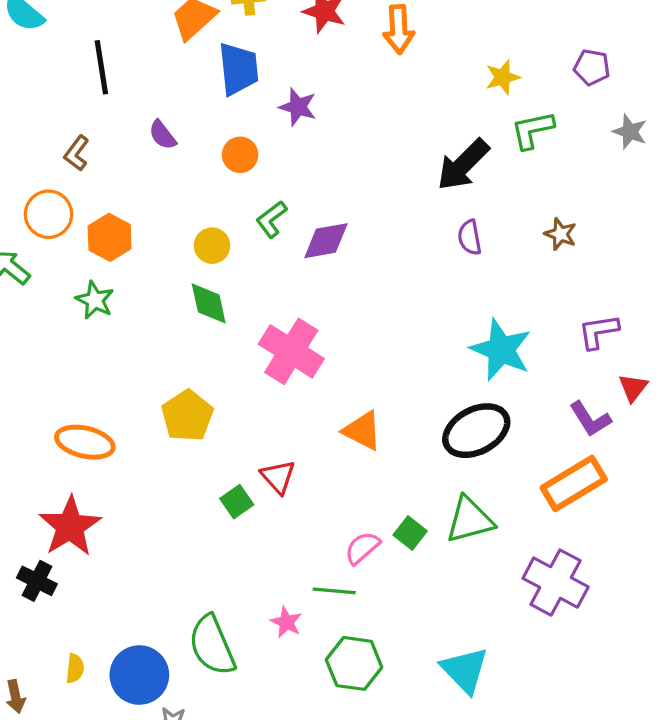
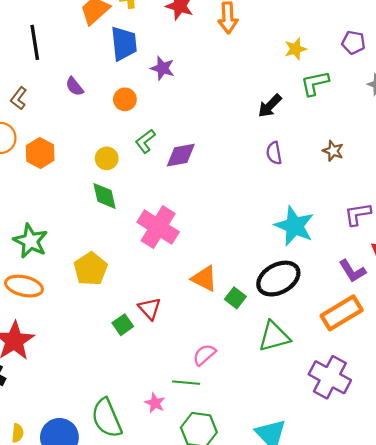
black arrow: (463, 165) -> (270, 106), size x0.7
green star: (95, 300) -> (30, 241), moved, size x1.4
green square: (410, 533) -> (235, 298), moved

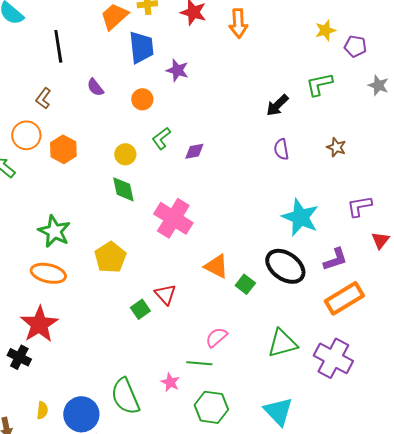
yellow star: (296, 49) -> (325, 30), moved
purple diamond: (181, 155) -> (194, 151), size x0.7
purple L-shape: (352, 271) -> (335, 259), moved, turned -76
black ellipse: (278, 279) -> (285, 266), turned 63
green triangle: (274, 336) -> (282, 343), moved

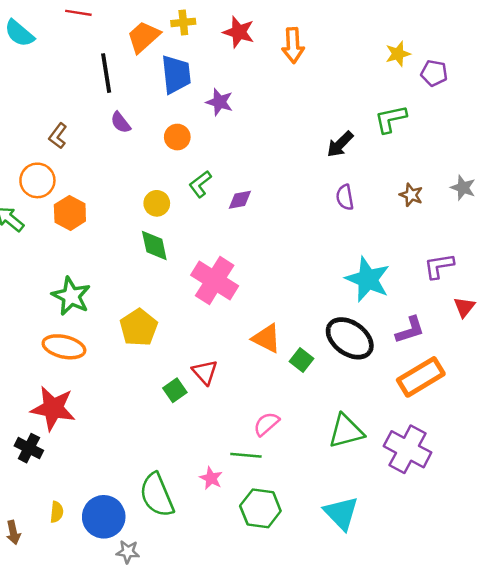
black line: (58, 46) -> (106, 73), moved
gray star: (378, 85) -> (463, 188), moved
orange hexagon: (63, 149) -> (70, 213), moved
red star: (39, 324) -> (53, 408), turned -30

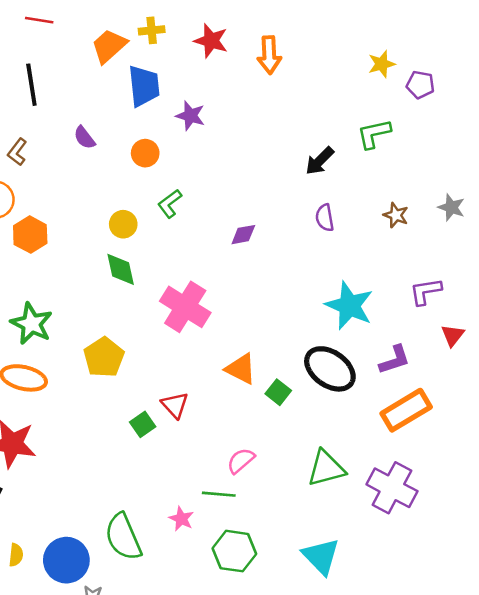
black line: (106, 73) -> (31, 85), moved
purple diamond: (240, 200) -> (243, 235), moved

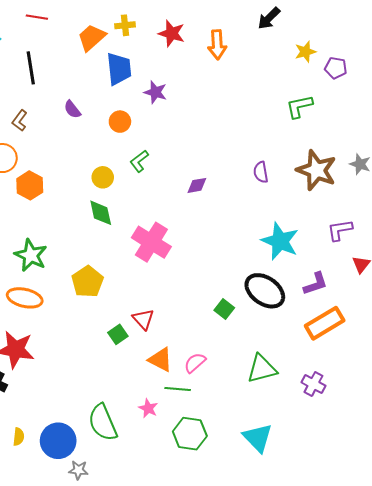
black arrow: (320, 161) -> (269, 18), moved
brown star: (396, 215) -> (317, 170), size x2.0
orange triangle: (241, 369) -> (160, 360), moved
purple cross: (392, 488) -> (313, 384), size x0.6

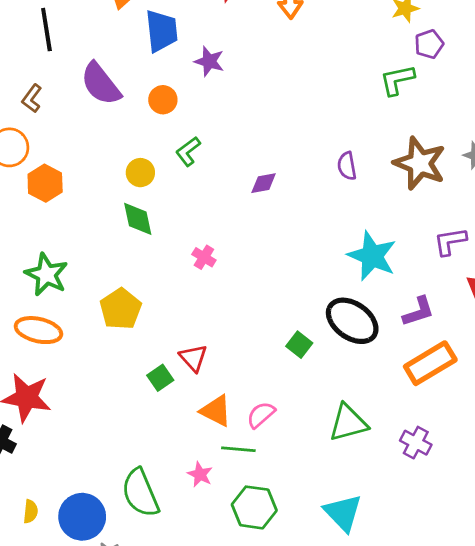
purple pentagon: (336, 68) -> (429, 44), moved, turned -30
purple semicircle: (72, 109) -> (101, 84), size x1.8
pink cross: (151, 242) -> (204, 257), size x0.5

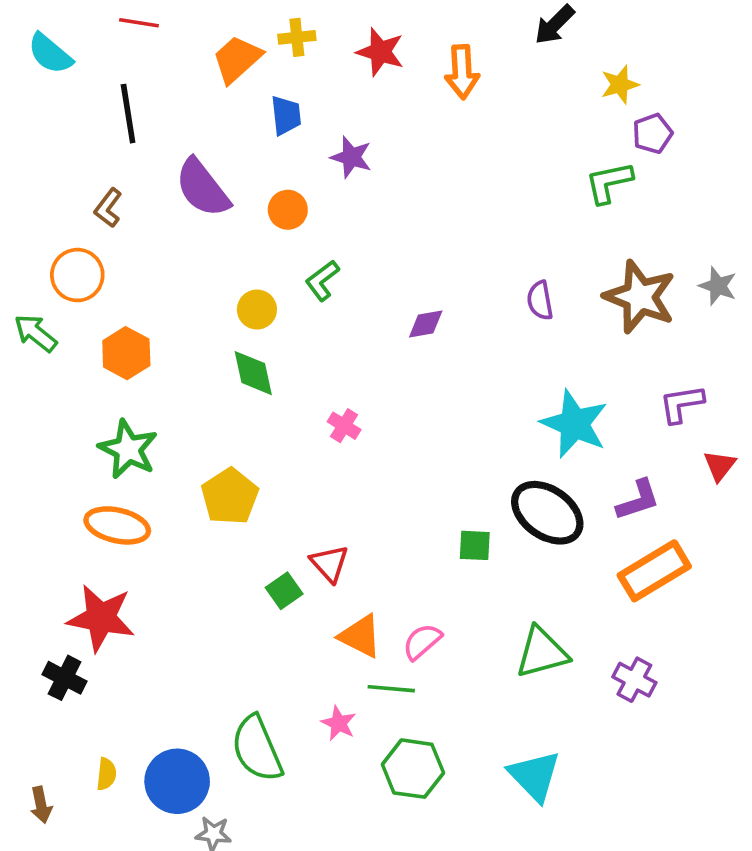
blue trapezoid: (162, 31) -> (286, 115), size x0.7
orange hexagon: (45, 183) -> (126, 353), moved
green square: (299, 345) -> (475, 545), turned -35

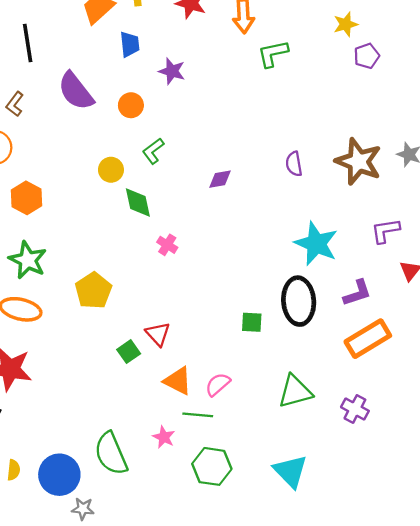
green L-shape: (609, 183) -> (273, 54), moved
green diamond: (253, 373) -> (138, 203), moved
black ellipse: (547, 513) -> (299, 301), turned 51

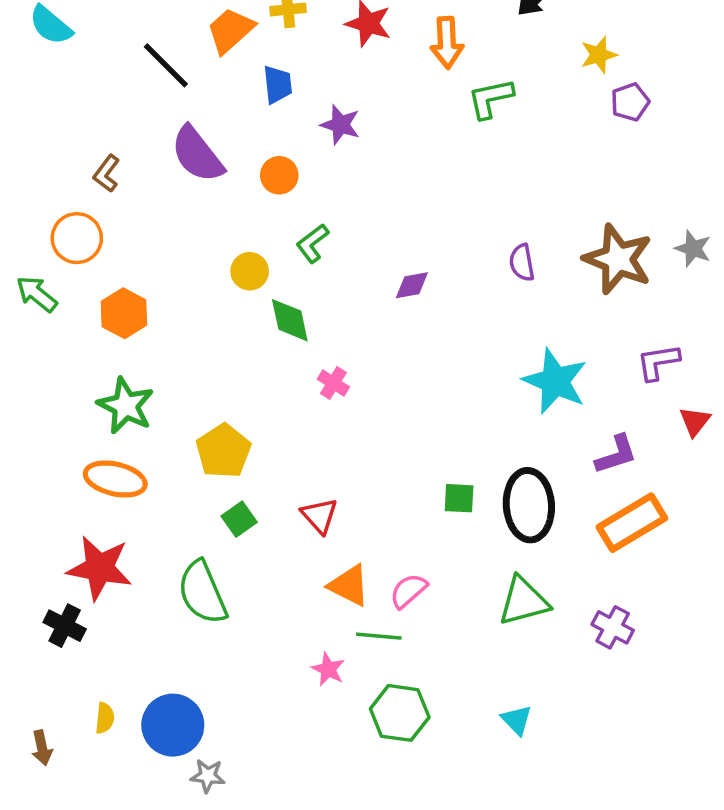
black line: (28, 43) -> (166, 65), moved, turned -36
black ellipse: (299, 301) -> (529, 505), moved
green square: (129, 352) -> (239, 519), moved
green semicircle: (111, 454) -> (202, 592), moved
cyan triangle: (290, 471) -> (517, 720), size x0.6

